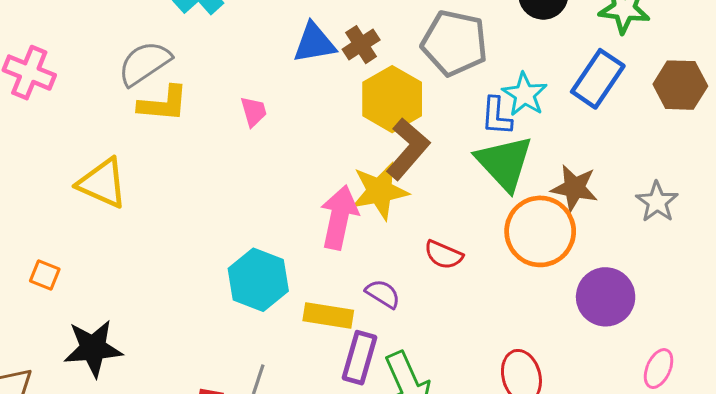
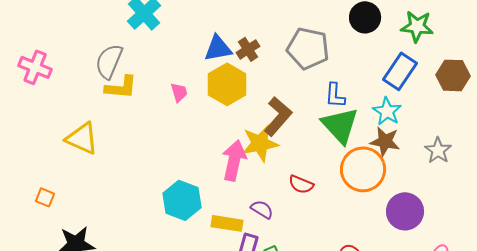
gray semicircle: (145, 63) -> (109, 61), turned -33
cyan star: (525, 94) -> (387, 111), moved
yellow hexagon: (392, 99) -> (227, 84), moved

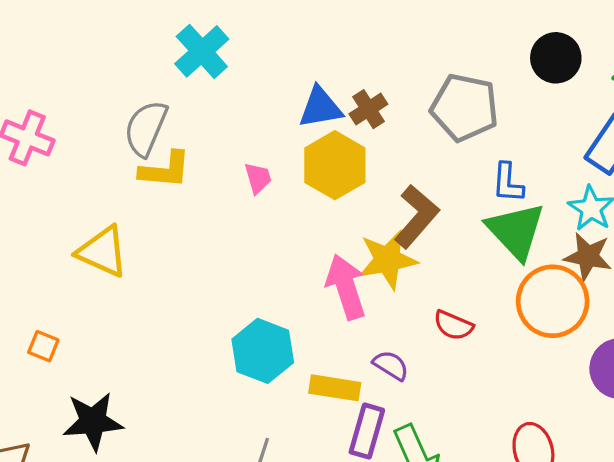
pink arrow: (234, 160) -> (346, 287), turned -30

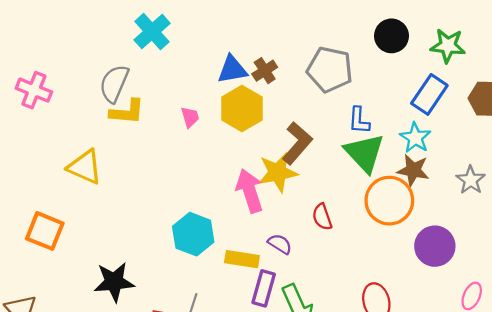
red semicircle: (453, 325) -> (322, 217), turned 48
orange square: (43, 346) -> (45, 231), size x1.8
black star: (93, 421) -> (114, 282), moved

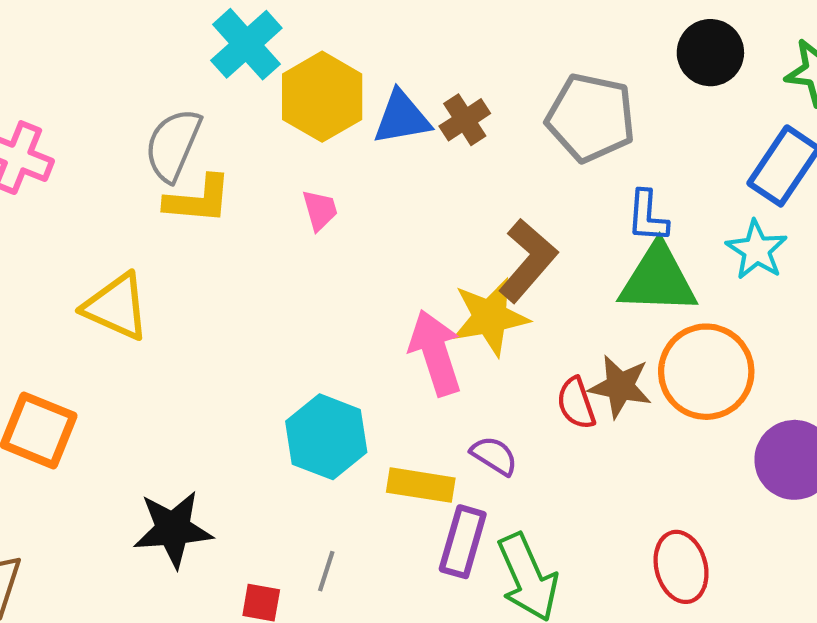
yellow hexagon: (242, 109) -> (322, 97), moved
green triangle: (364, 153) -> (658, 279), turned -45
brown star: (413, 170) -> (620, 386), moved

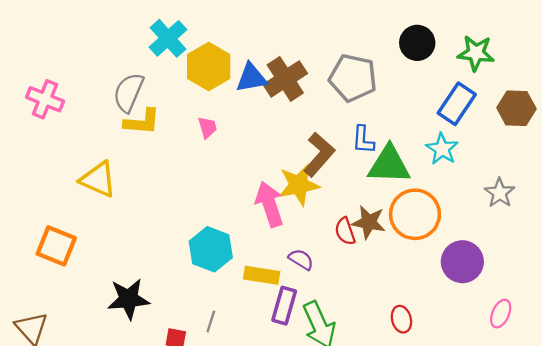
brown cross: (465, 120) -> (285, 79), size x1.6
blue L-shape: (647, 216) -> (363, 140), moved
red ellipse: (681, 567) -> (401, 319), size x0.7

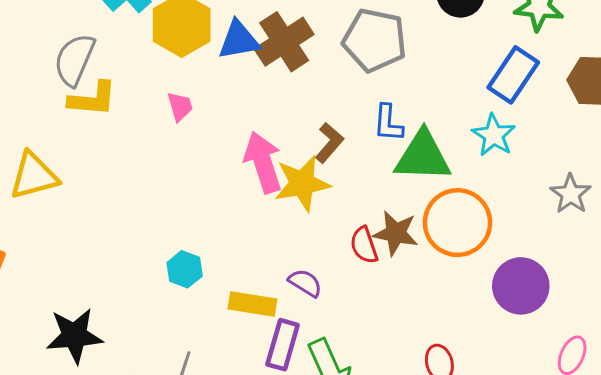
brown L-shape: (319, 155) -> (329, 143), size x0.7
yellow triangle: (98, 179) -> (34, 176), turned -39
pink arrow: (269, 204) -> (263, 162), moved
cyan hexagon: (211, 249) -> (185, 269), size x0.6

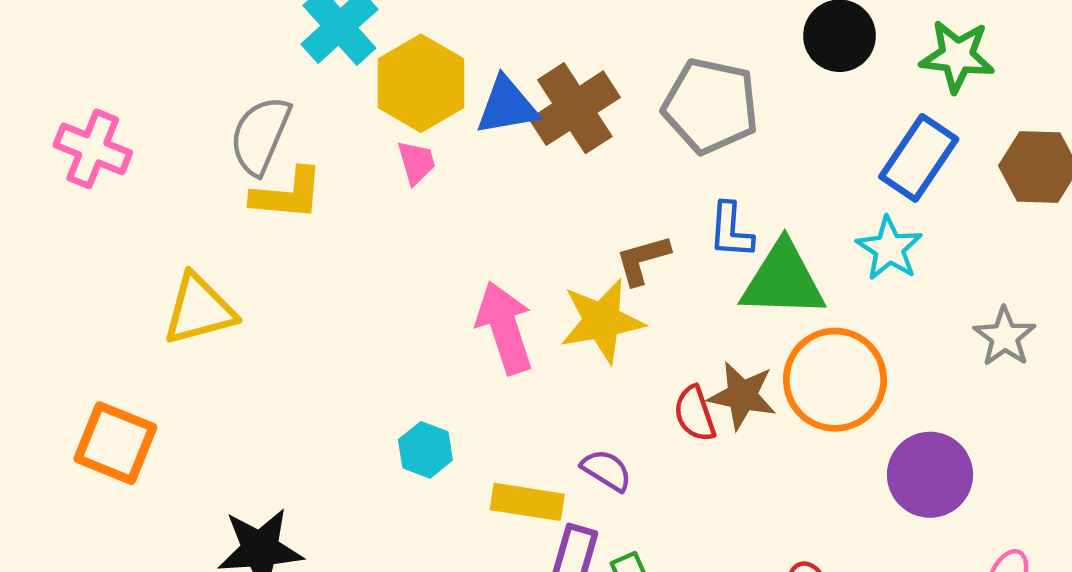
pink trapezoid: (180, 106) -> (416, 162), moved
brown L-shape: (329, 143) -> (643, 260), turned -147
pink arrow: (263, 162) -> (505, 328), moved

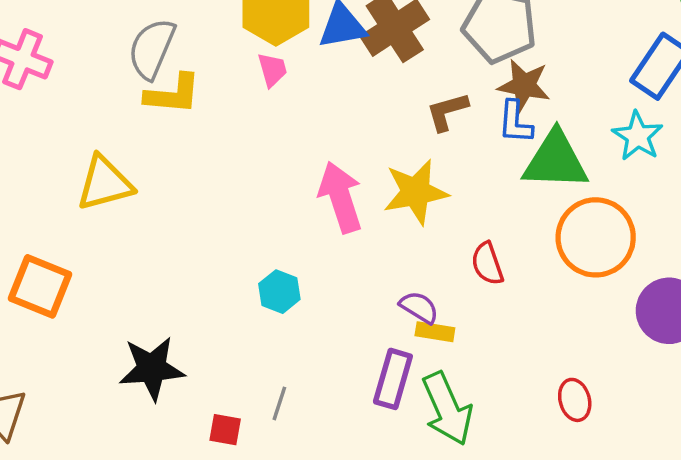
brown L-shape: (643, 260) -> (447, 112), moved
brown star: (742, 396) -> (524, 85), moved
yellow rectangle: (527, 502) -> (435, 332), moved, size x0.7

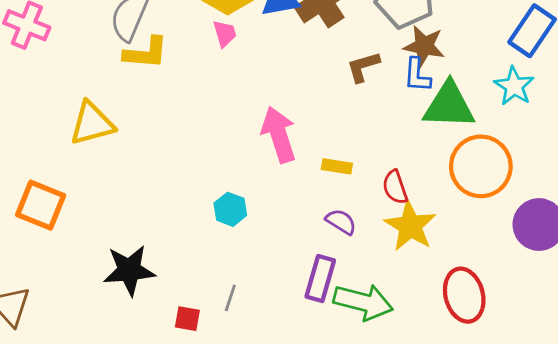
yellow star: (416, 192) -> (410, 226), moved, turned -30
yellow rectangle: (435, 332) -> (337, 166), moved
red ellipse: (575, 400) -> (464, 295), size x1.6
green arrow: (447, 409) -> (363, 302), turned -52

